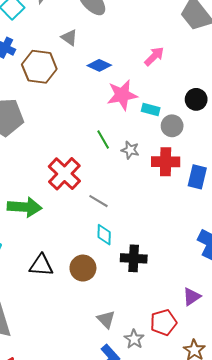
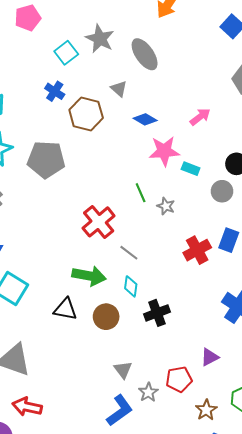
gray circle: (172, 126) -> (222, 191), moved
red cross: (166, 162) -> (197, 250), moved, turned -36
green arrow: (25, 207) -> (89, 276), moved
black cross: (134, 258) -> (157, 313), turned -30

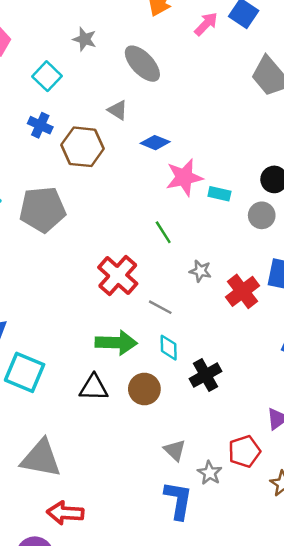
gray star: (100, 39) -> (85, 39), moved, size x0.7
pink arrow: (200, 117) -> (206, 24), moved
gray star: (166, 206) -> (200, 271), moved
blue L-shape: (120, 410) -> (178, 500), turned -36

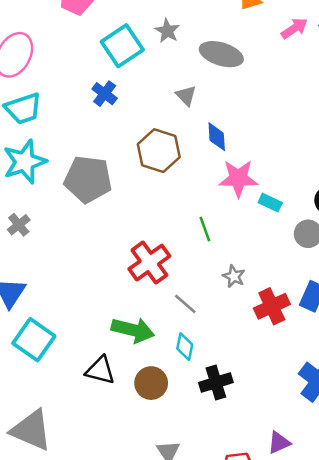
gray star: (85, 39) -> (167, 31), moved
gray ellipse: (142, 64) -> (221, 54), turned -42
cyan square: (47, 76) -> (122, 46), size x1.4
blue diamond: (155, 143) -> (217, 137), turned 52
brown hexagon: (83, 147) -> (159, 151), moved

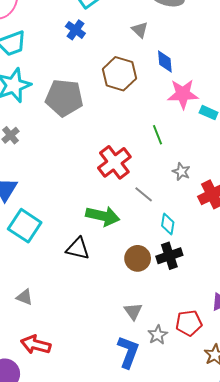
cyan diamond: (185, 347) -> (168, 224), moved
brown circle: (151, 383) -> (138, 258), moved
gray triangle: (31, 430) -> (25, 297), size x0.5

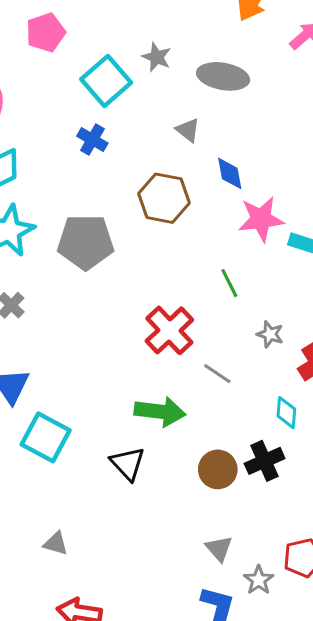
cyan diamond: (168, 224) -> (286, 413), moved
black triangle: (78, 249) -> (128, 464), turned 40

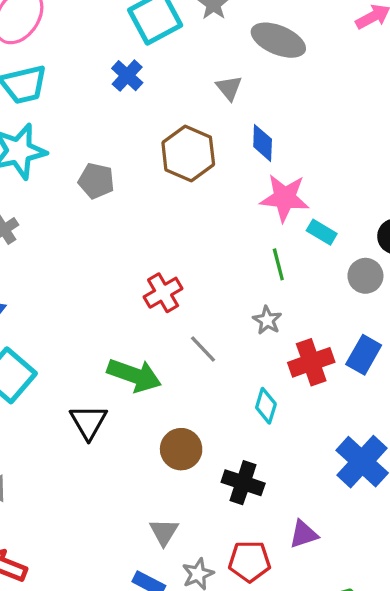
gray pentagon: (86, 242) -> (96, 181), size x0.6
green line: (229, 283) -> (278, 264), moved
red cross: (169, 330) -> (163, 293), size x0.7
black cross: (265, 461) -> (243, 483), moved, turned 30

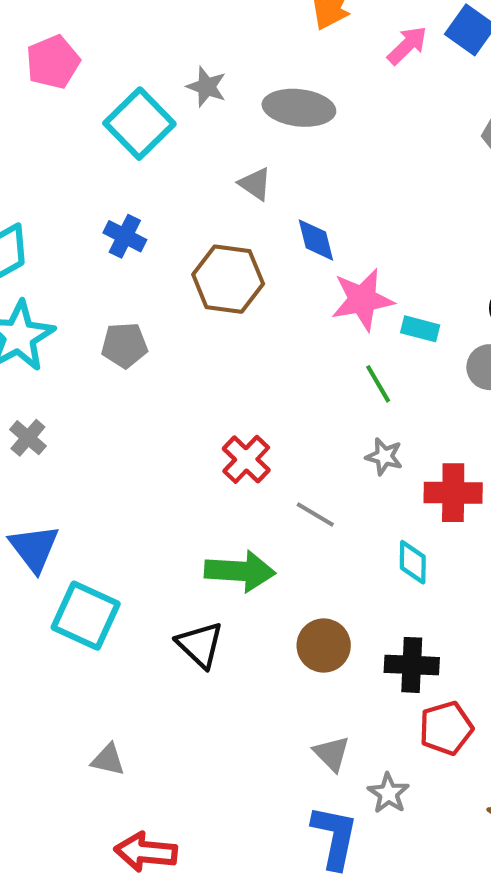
blue cross: (127, 76) -> (125, 236), moved
red cross: (311, 362) -> (453, 493), turned 36
red pentagon: (250, 561) -> (446, 728), moved

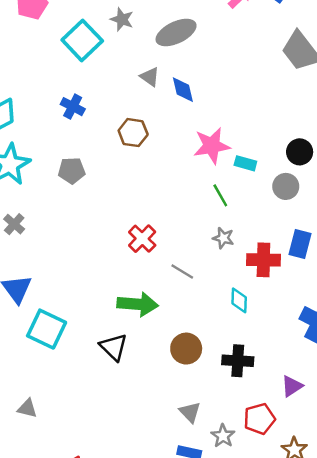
gray ellipse: (299, 108) -> (176, 33), turned -33
blue diamond: (316, 240) -> (183, 90), moved
brown hexagon: (228, 279) -> (133, 133), size x0.7
red pentagon: (446, 728) -> (259, 419), moved
gray triangle: (108, 760) -> (27, 408), moved

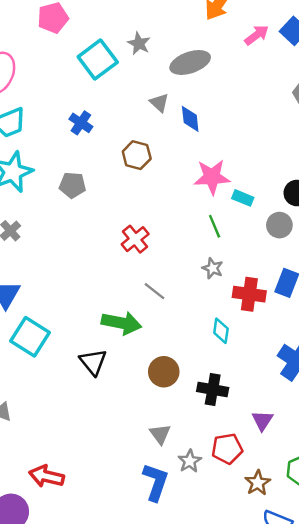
red cross: (142, 239) -> (135, 239), moved
gray line: (182, 272) -> (154, 291), moved
purple triangle: (292, 386) -> (262, 420), turned -30

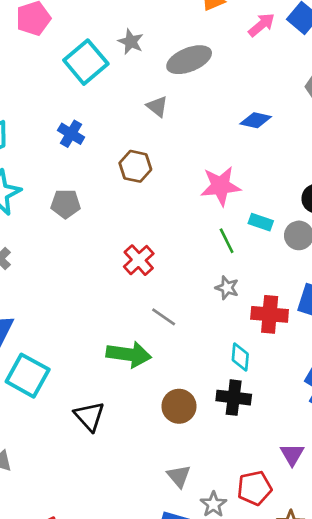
blue diamond: (190, 119) -> (256, 120), moved, turned -68
cyan rectangle: (243, 198) -> (261, 222), moved
black triangle: (93, 362) -> (89, 416), moved
black cross: (213, 389) -> (234, 398), moved

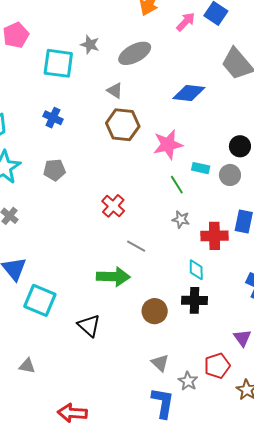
cyan square: (86, 62) -> (58, 63), turned -36
blue diamond: (256, 120) -> (189, 93), size x1.4
brown hexagon: (135, 166) -> (123, 125), moved, size x1.4

